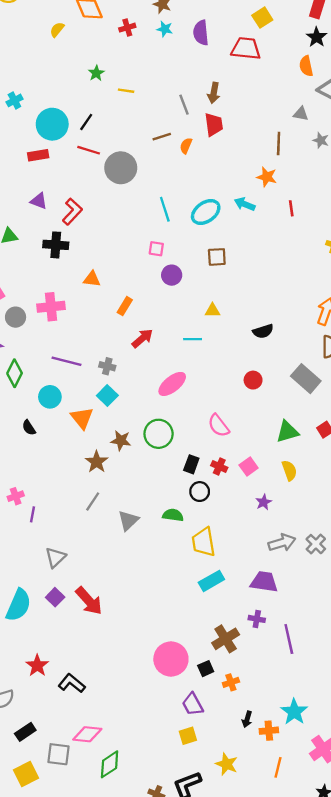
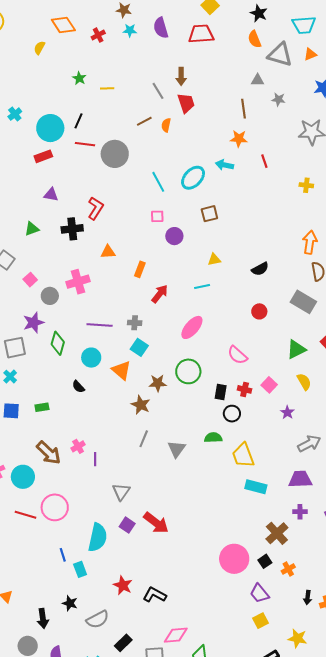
red L-shape: (72, 212) -> (95, 208), moved
cyan rectangle: (211, 581) -> (256, 487), turned 55

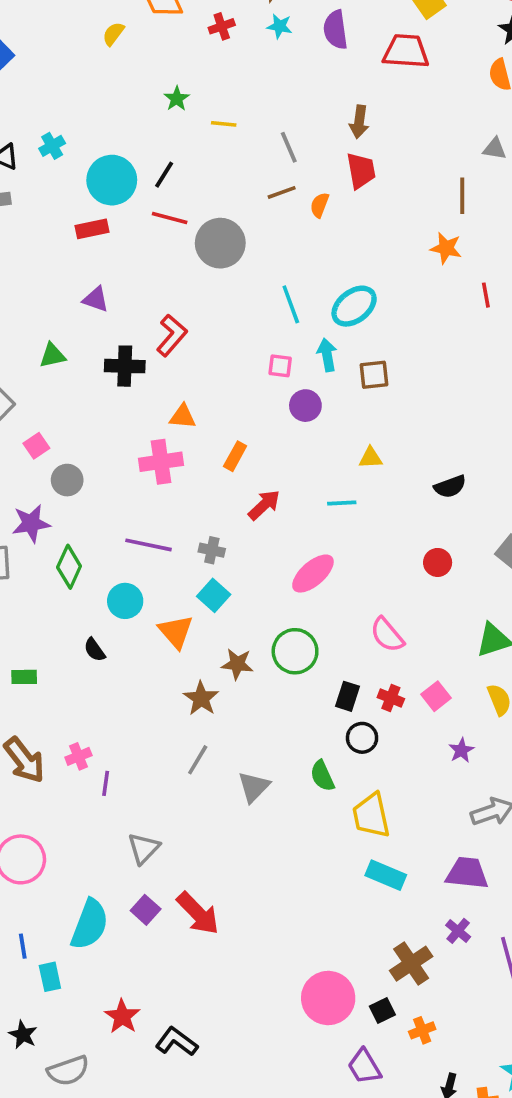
gray line: (158, 91) -> (289, 147), moved
cyan arrow: (225, 165) -> (327, 355), moved, turned 60
pink cross: (78, 282) -> (161, 462), moved
green semicircle: (213, 438) -> (322, 776), turned -120
purple cross: (300, 512) -> (458, 931), turned 32

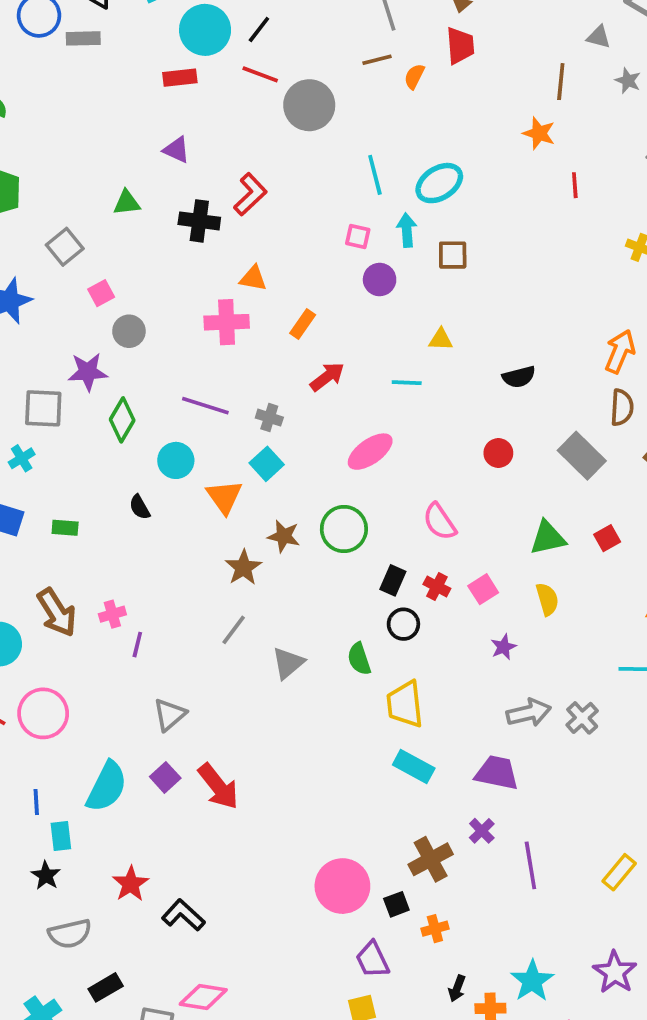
black star: (23, 1035) -> (46, 876), moved

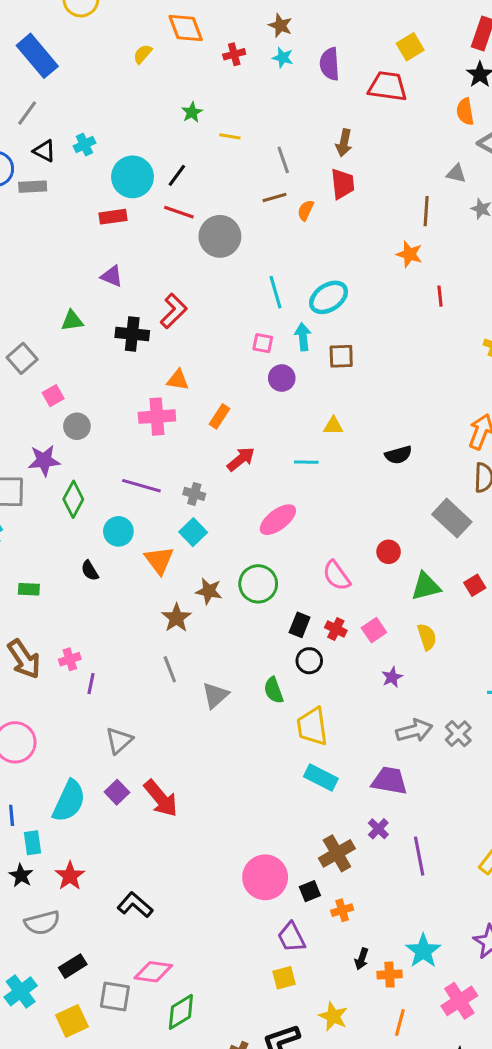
red circle: (498, 453) -> (389, 552), moved
gray line: (234, 630) -> (170, 669), turned -56
red star: (131, 884) -> (70, 876), moved

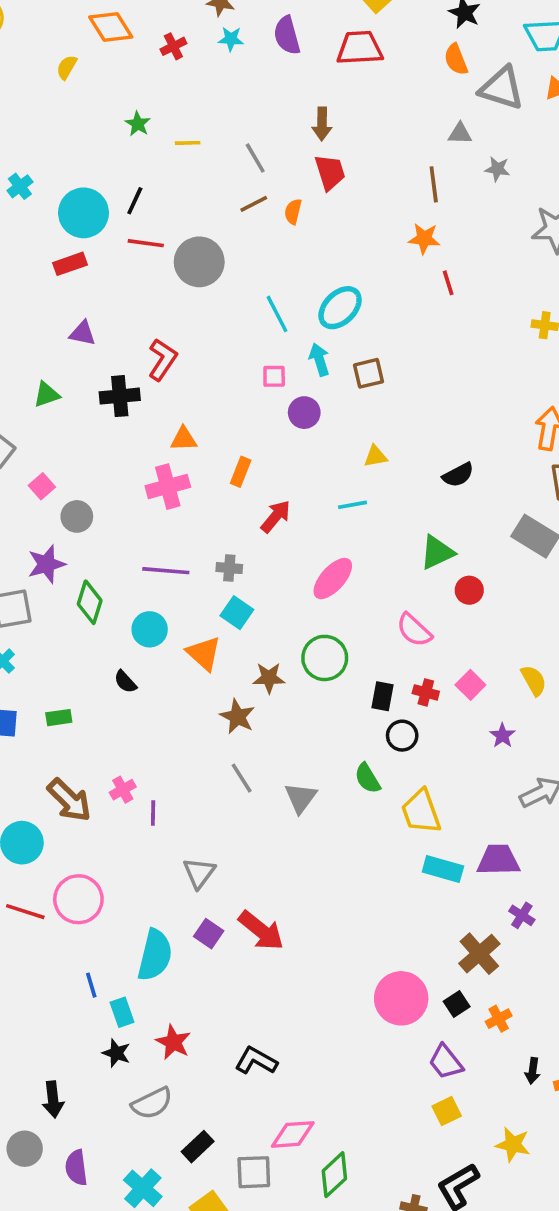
red line: (440, 296) -> (448, 283), moved
green triangle: (426, 586) -> (437, 552), moved
purple trapezoid: (389, 781) -> (498, 860), moved

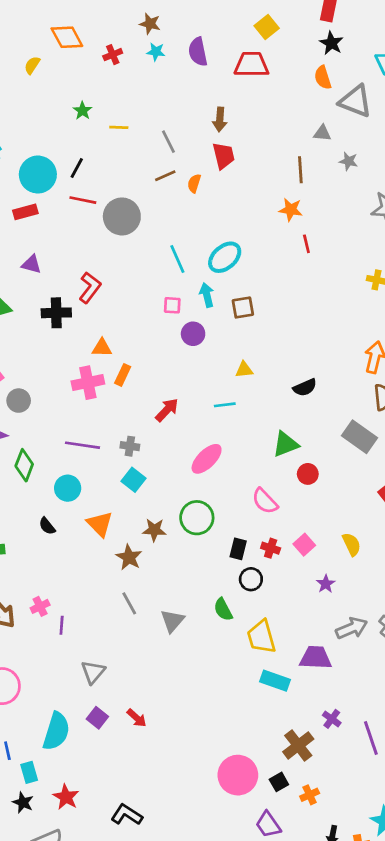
orange rectangle: (241, 472) -> (123, 375), moved
orange triangle: (204, 653) -> (100, 524), moved
purple trapezoid: (498, 860) -> (316, 658), moved
red arrow: (261, 931) -> (137, 718), size x0.6

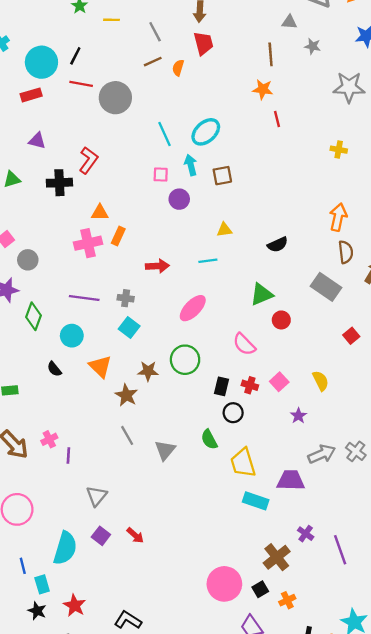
red arrow: (167, 410) -> (157, 266), turned 45

